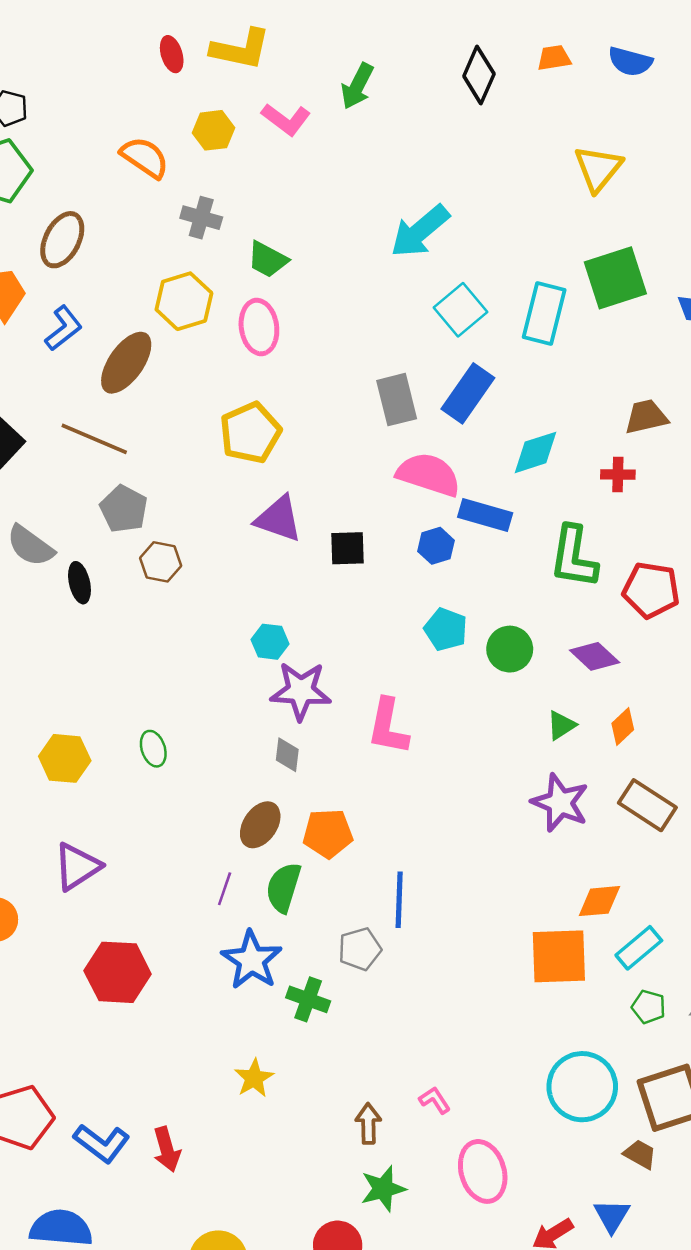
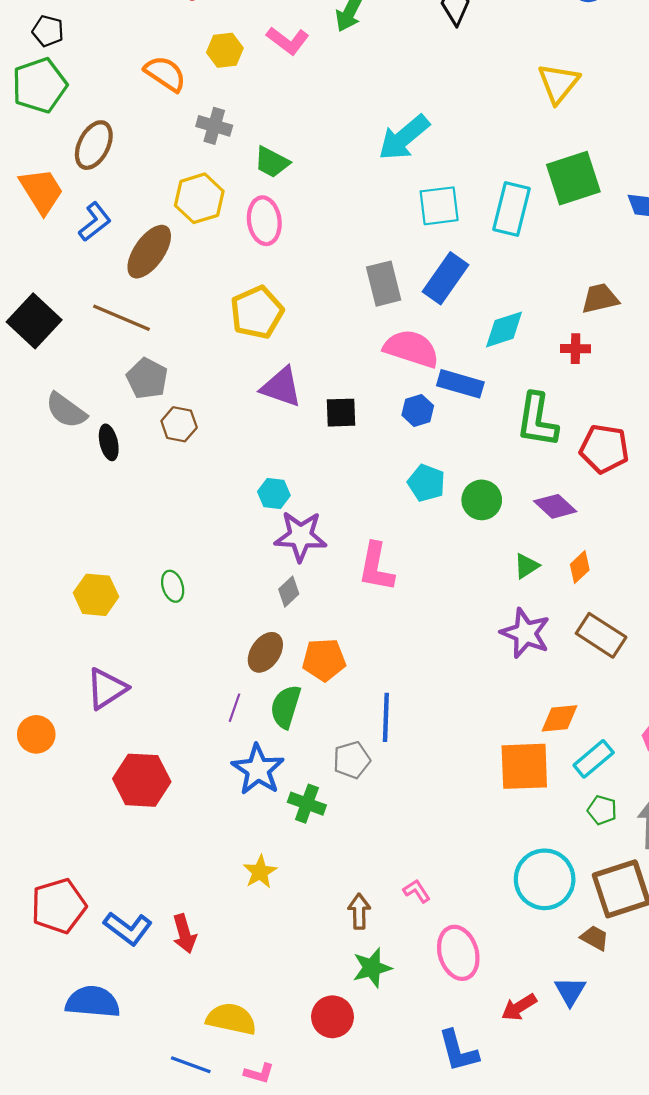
cyan square: (461, 310) -> (439, 206), turned 33
gray diamond: (287, 755) -> (289, 592), turned 40

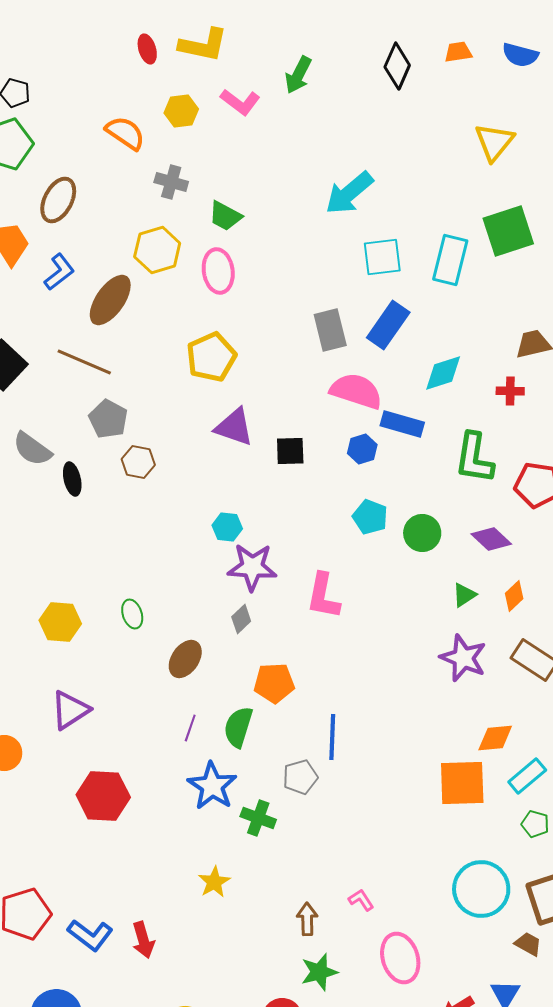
brown ellipse: (265, 652) -> (185, 659), moved

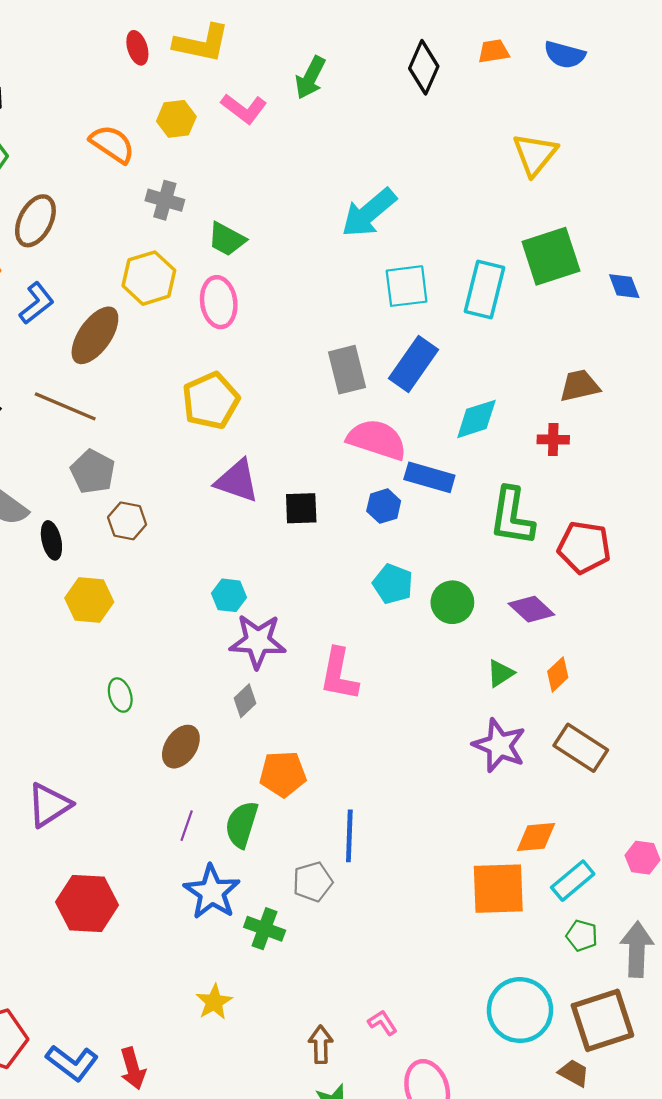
yellow hexagon: (60, 622) -> (89, 600), moved

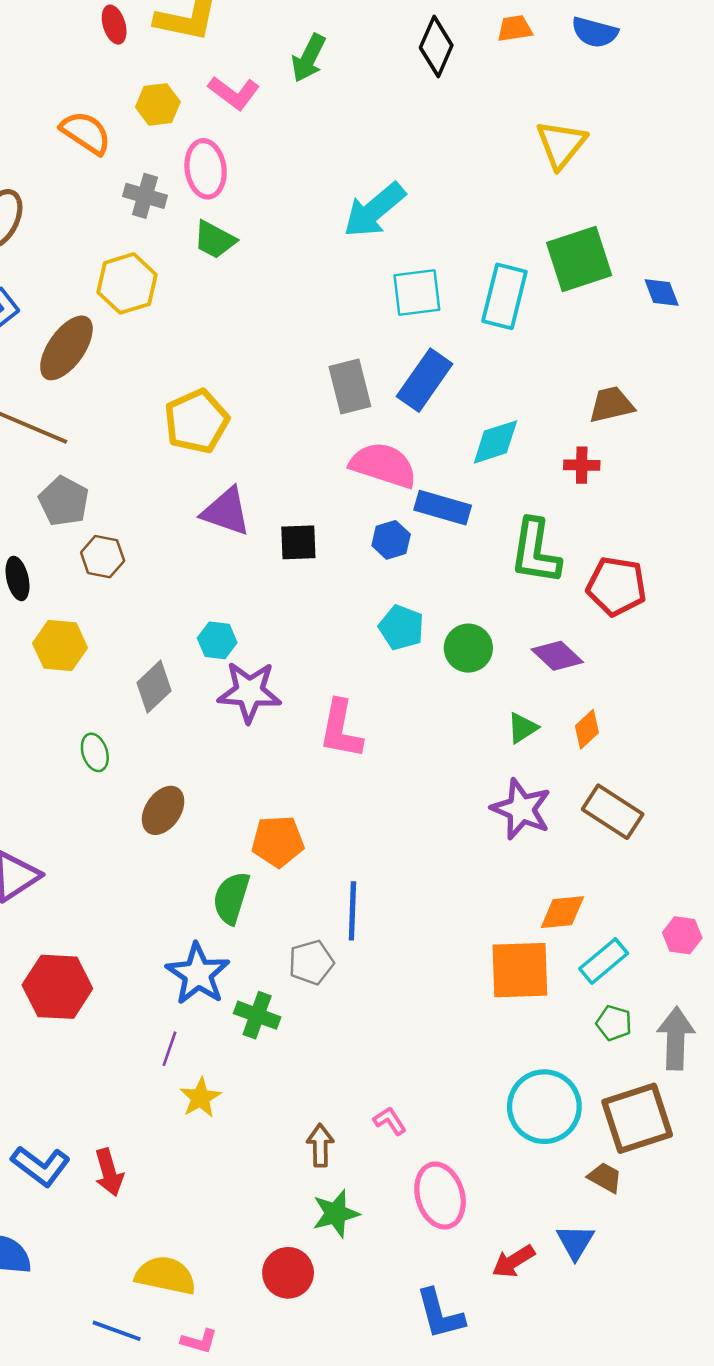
pink ellipse: (219, 302) -> (206, 169), moved
gray diamond: (245, 701) -> (154, 687), moved, size x1.4
purple line: (187, 826) -> (170, 1049), moved

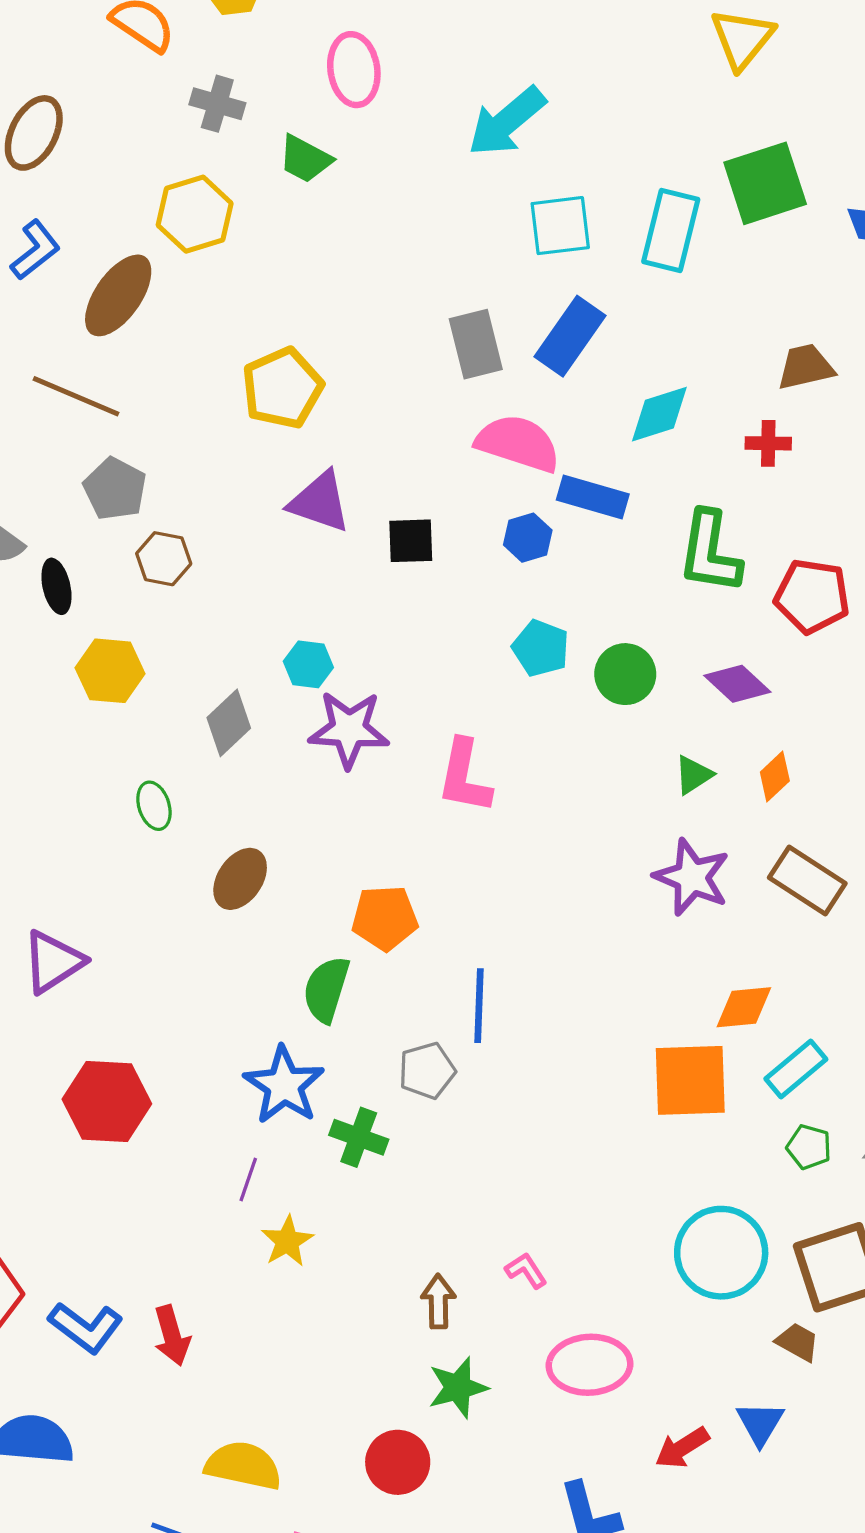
pink ellipse: (206, 169) -> (354, 70), moved
pink ellipse: (440, 1196) -> (590, 1365), turned -76

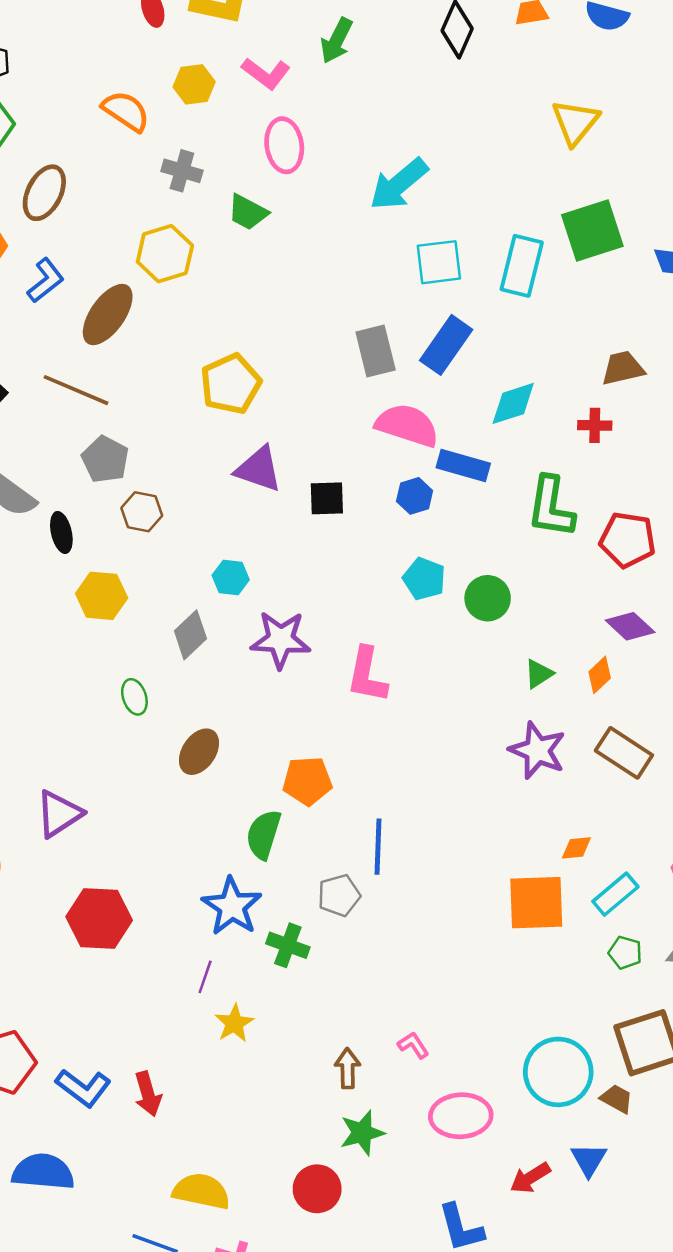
cyan hexagon: (308, 664) -> (231, 578), moved
purple diamond: (737, 684) -> (630, 626), moved
orange diamond: (744, 1007) -> (576, 848), size x0.7
cyan circle: (721, 1253) -> (558, 1072), moved

